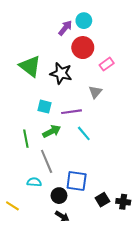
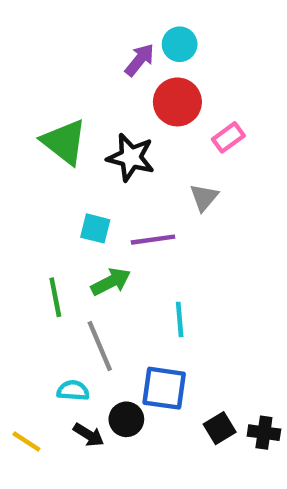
cyan line: (84, 133) -> (180, 319), moved, turned 35
black arrow: (62, 216) -> (89, 435), moved

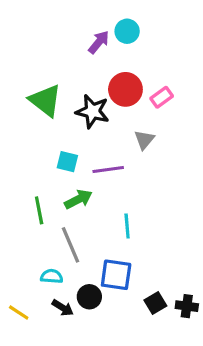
red circle: (177, 102) -> (125, 89), moved

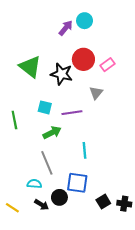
green line: (39, 210) -> (14, 120), moved

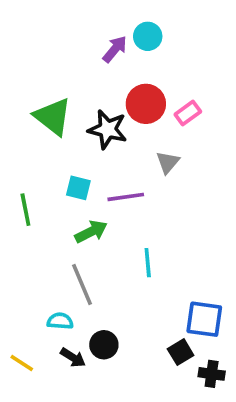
blue square: (77, 183) -> (204, 319), moved
black cross: (124, 204) -> (212, 374), moved

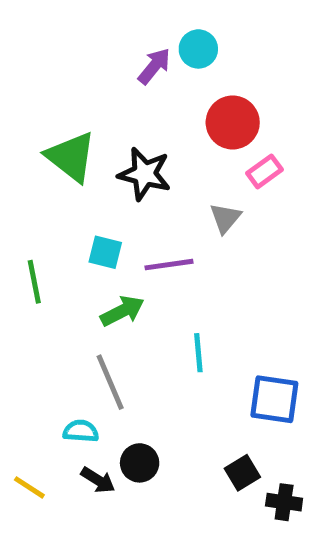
red circle: (146, 104) -> (233, 122), moved
pink rectangle: (188, 113) -> (264, 171), moved
blue square: (204, 319) -> (274, 399), moved

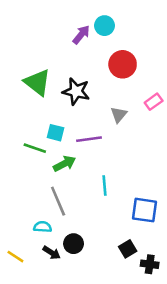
pink rectangle: (264, 171) -> (154, 102), moved
green line: (34, 282) -> (35, 148), moved, turned -60

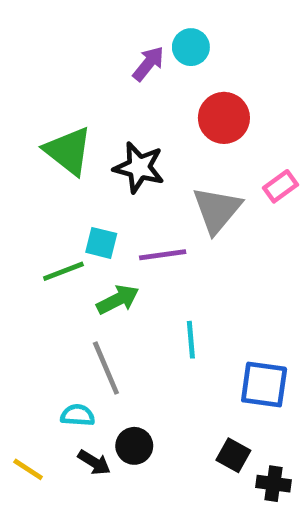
gray triangle: (119, 115) -> (217, 210), size x1.6
green line: (35, 148) -> (63, 271), turned -40
black square: (128, 249) -> (233, 455), turned -30

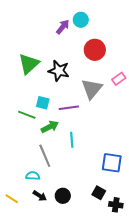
green triangle: (68, 151) -> (29, 64), turned 40
green line: (63, 271) -> (27, 115), turned 42
cyan line: (191, 340) -> (72, 140), moved
black circle: (134, 446) -> (63, 196), moved

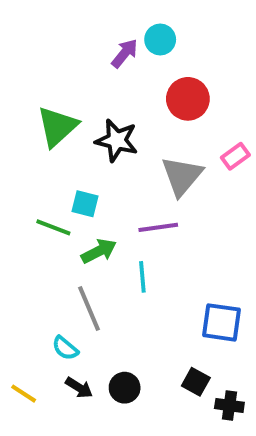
purple line: (69, 108) -> (158, 227), moved
cyan semicircle: (33, 176) -> (65, 348), turned -144

